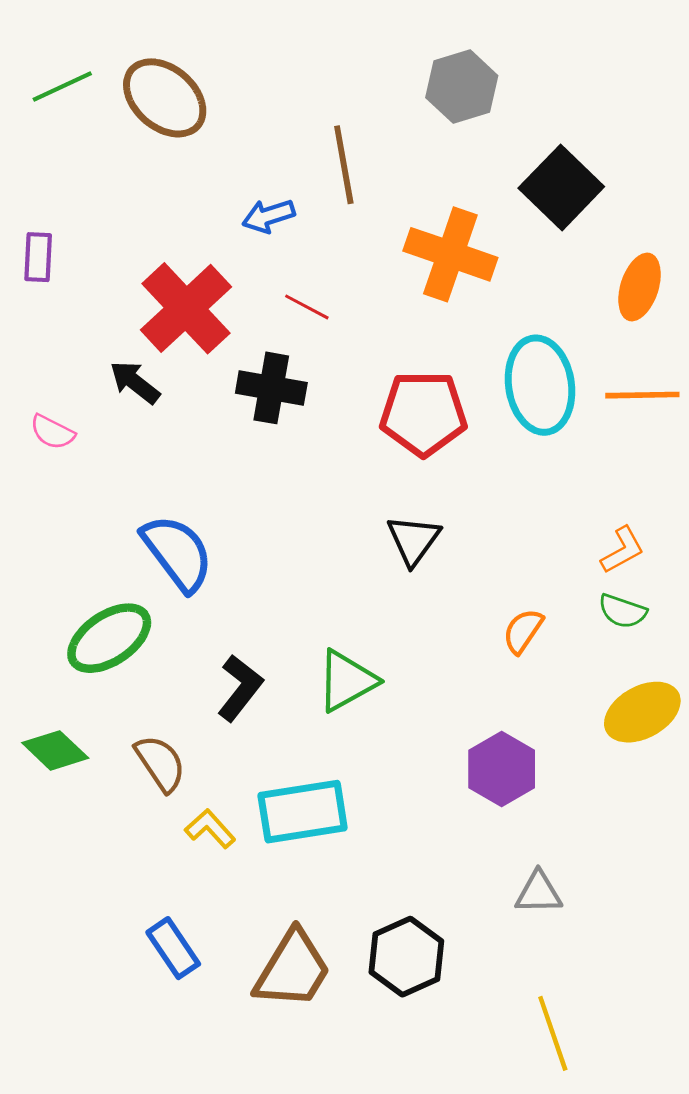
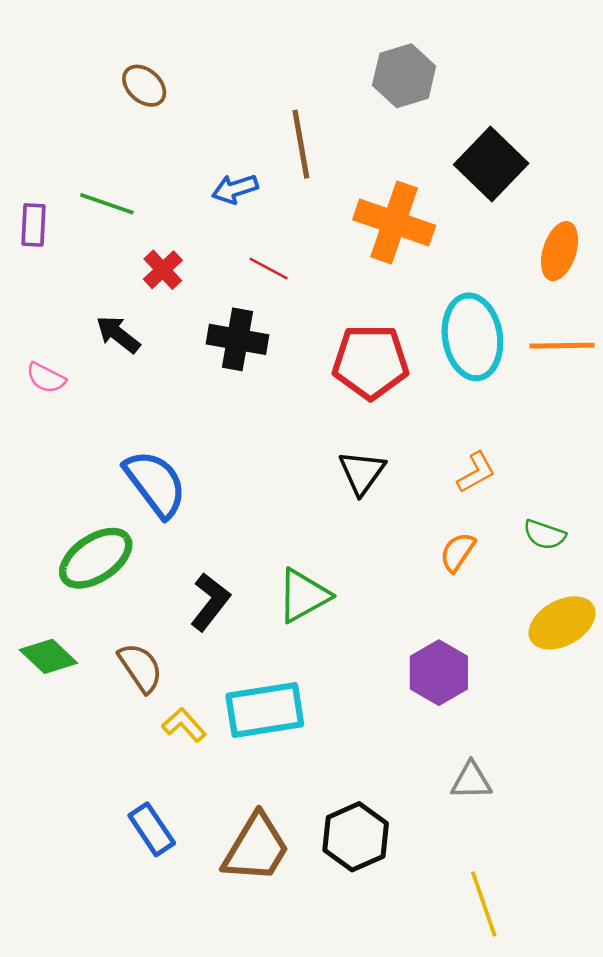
green line: (62, 87) -> (107, 204), moved, turned 44
brown ellipse: (165, 98) -> (144, 86), size x0.6
red cross: (186, 308) -> (163, 270), size x0.5
orange L-shape: (622, 550) -> (476, 472), moved

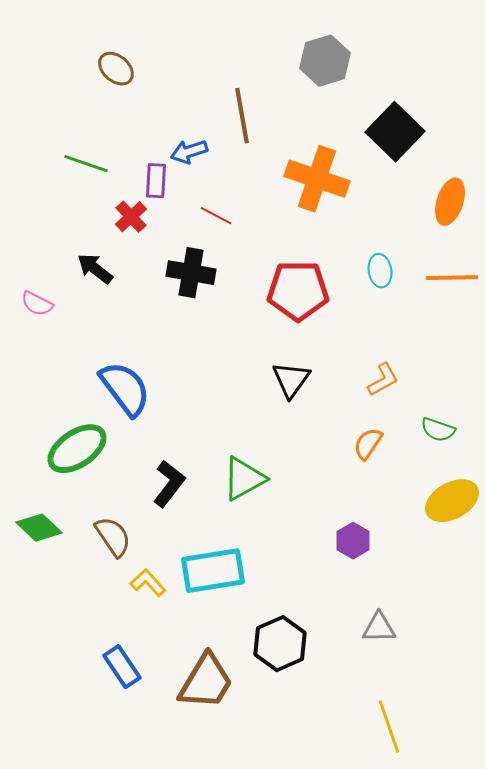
purple rectangle: (34, 225) -> (156, 181), moved
cyan ellipse: (472, 337) -> (380, 271), size x0.5
purple hexagon: (439, 673) -> (353, 541), size x0.7
black hexagon: (356, 837) -> (280, 644), moved

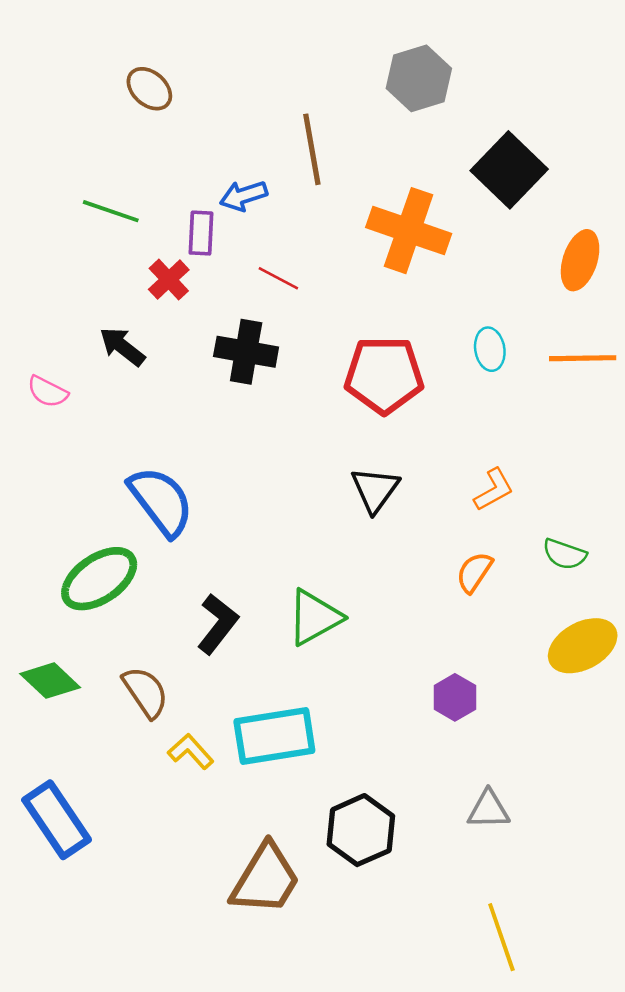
blue rectangle: (122, 667) -> (57, 820), moved, size x1.4

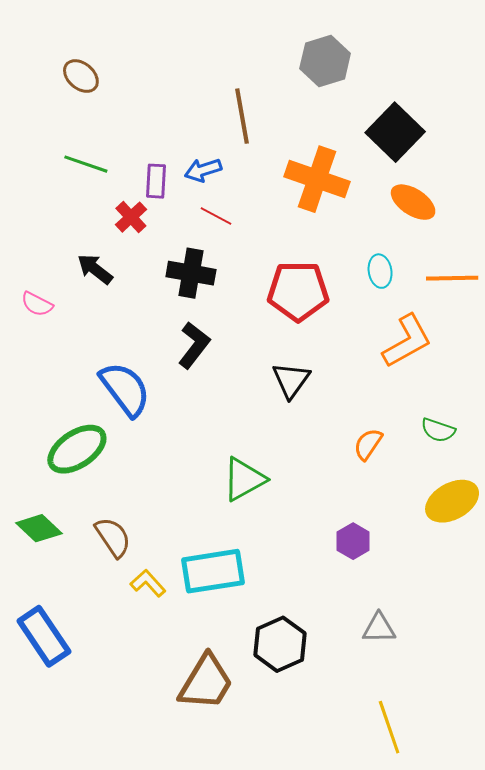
brown ellipse: (149, 89) -> (81, 76), moved
blue arrow: (244, 196) -> (203, 170), moved
orange ellipse: (580, 260) -> (413, 202), moved, turned -75
orange L-shape: (494, 490) -> (407, 341), moved, size x1.6
black L-shape: (218, 624) -> (194, 345), moved

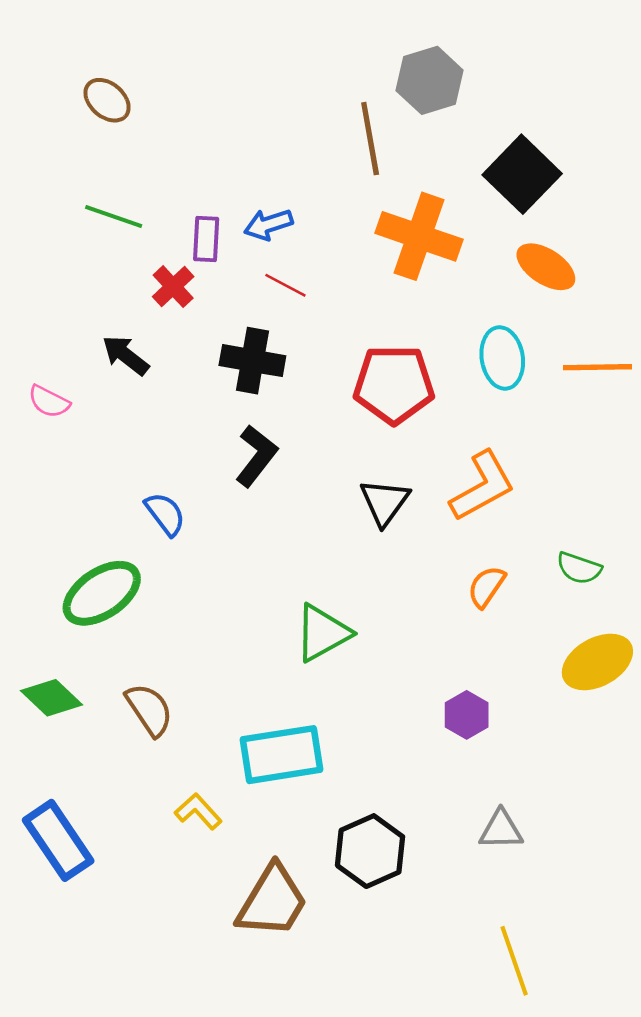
brown line: (242, 116) -> (370, 139), moved
cyan ellipse: (380, 271) -> (502, 358), size x1.4
orange L-shape: (407, 341) -> (482, 486), moved
blue semicircle: (125, 389) -> (165, 514), size x0.6
yellow L-shape: (148, 583) -> (198, 811), moved

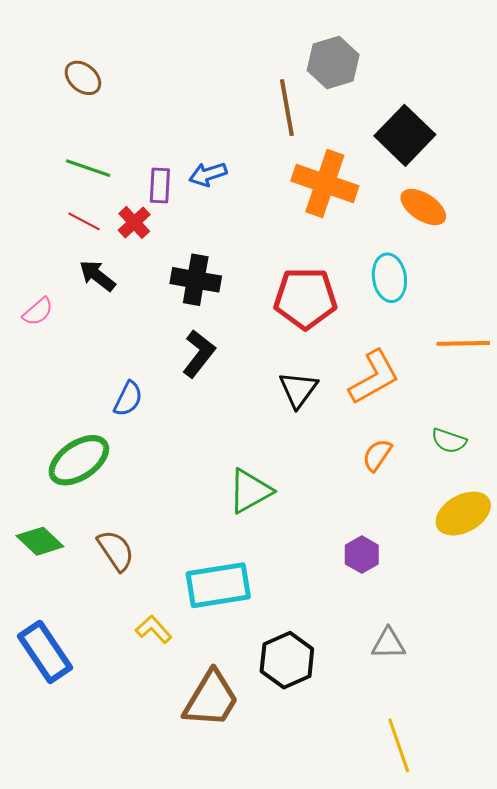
red line: (285, 285) -> (84, 221), moved
orange line: (597, 367) -> (463, 343), moved
pink semicircle: (49, 402) -> (38, 312), turned -68
blue semicircle: (165, 514) -> (128, 399), turned 63

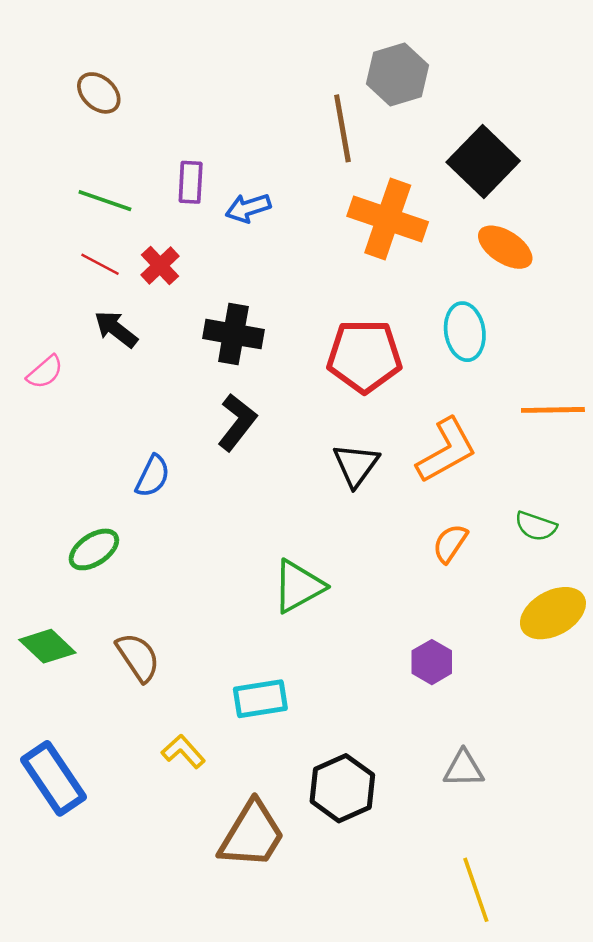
purple rectangle: (160, 186) -> (191, 182), moved
green ellipse: (79, 460) -> (94, 549), size x0.7
cyan rectangle: (218, 585) -> (260, 699), size x0.7

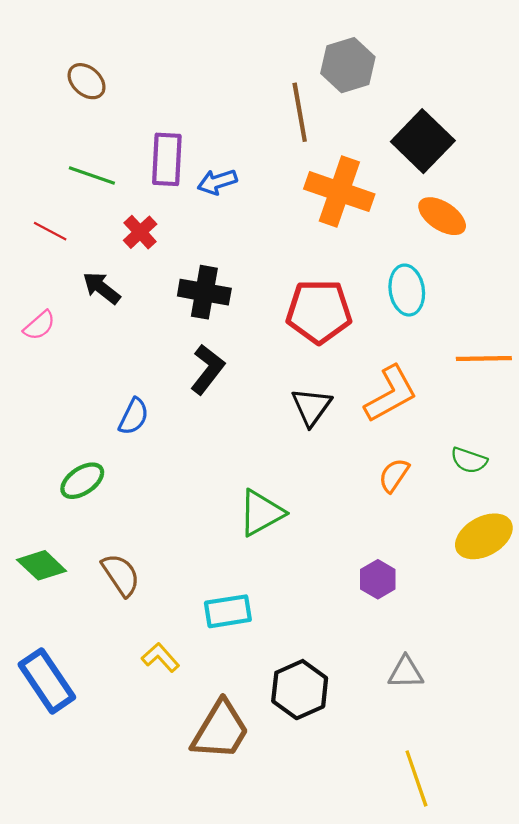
purple rectangle: (191, 182) -> (167, 159), size x1.4
red line: (100, 264) -> (50, 231), moved

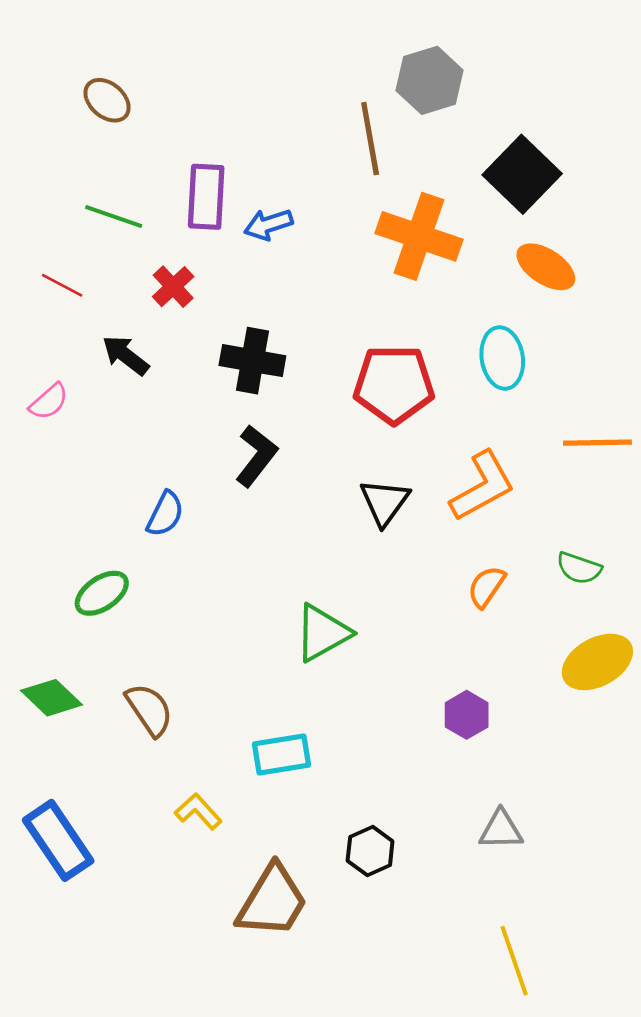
black hexagon: (300, 690) -> (370, 851), size x0.7

